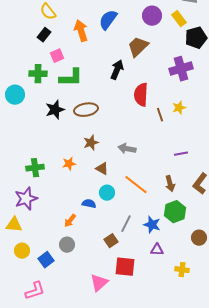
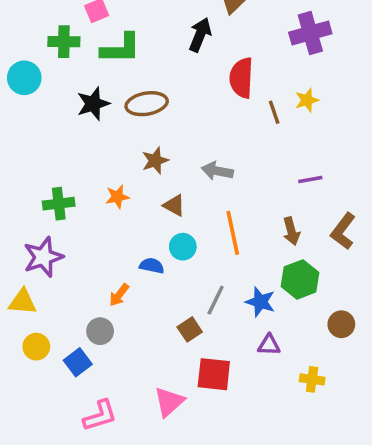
orange line: (136, 185) -> (233, 233), turned 40
gray circle: (67, 245) -> (100, 331), moved
pink L-shape: (35, 291) -> (100, 416), moved

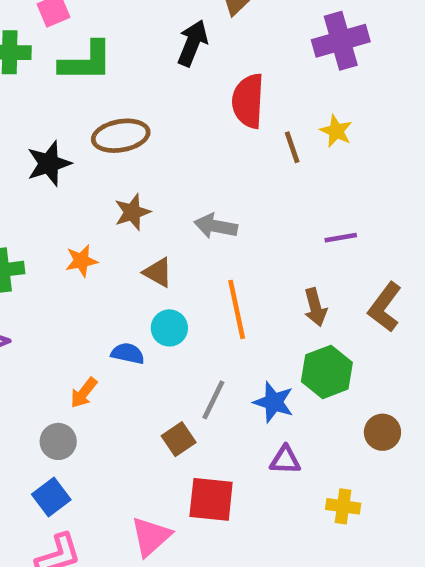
yellow star: (307, 100) -> (336, 131), turned -30
black star: (93, 104) -> (49, 164), moved
blue square: (78, 362) -> (51, 497), moved

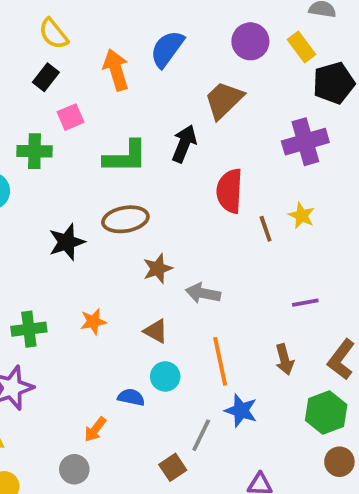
green L-shape: (86, 62) -> (125, 157), moved
brown star: (132, 212) -> (158, 269), moved
green hexagon: (327, 372) -> (326, 412), moved
blue star: (274, 402) -> (241, 411), moved

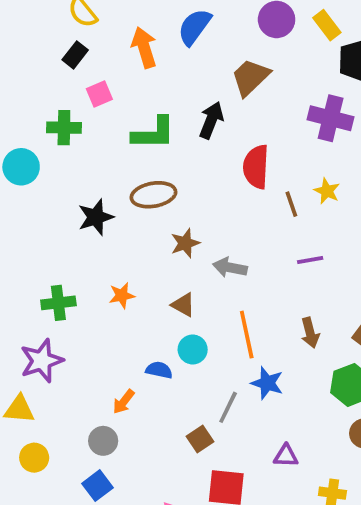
purple cross: (305, 142) -> (331, 118), turned 30
purple line: (305, 303) -> (310, 260), moved

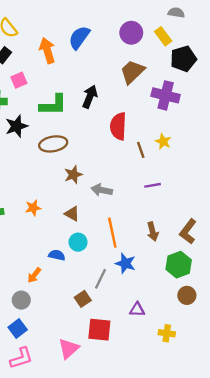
brown trapezoid: (250, 77) -> (132, 72), moved
black star: (96, 217) -> (17, 126), moved

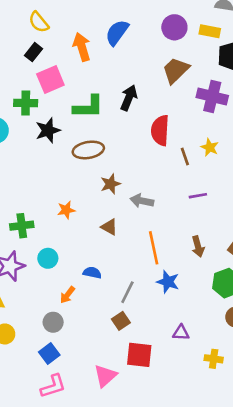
yellow rectangle: (163, 36) -> (210, 31), turned -42
pink square: (19, 80) -> (50, 80), size x1.5
orange star: (33, 208) -> (66, 210), moved
cyan circle: (78, 242) -> (48, 258), moved
gray line: (101, 279) -> (127, 292), moved

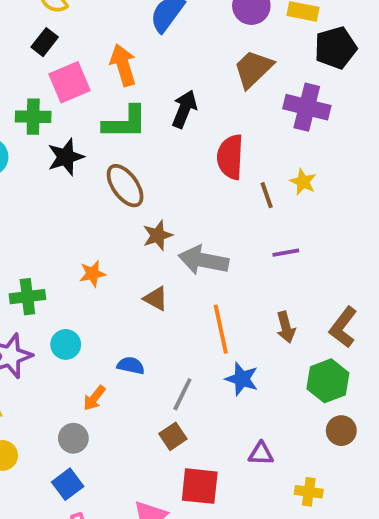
orange arrow: (82, 47) -> (123, 65), moved
brown ellipse: (88, 150) -> (125, 186), turned 64
gray arrow: (142, 201) -> (203, 260), size x1.4

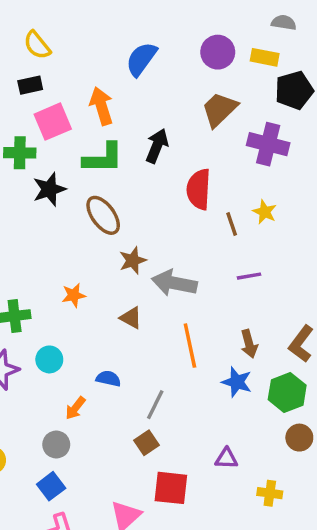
black rectangle: (45, 42) -> (30, 85), turned 40
blue star: (242, 379) -> (237, 382), moved

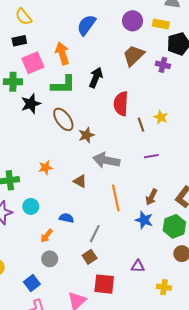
purple cross: (268, 144) -> (163, 65), moved, size x0.6
brown star: (133, 260) -> (86, 135), moved
brown arrow: (249, 344) -> (151, 197), turned 42
gray circle: (56, 445) -> (50, 259), moved

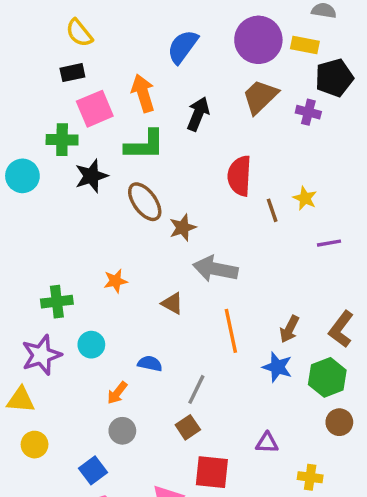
purple circle: (133, 21) -> (258, 40), size x1.4
black arrow: (96, 77) -> (198, 114), moved
purple line: (151, 156) -> (329, 243), moved

